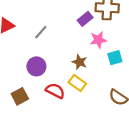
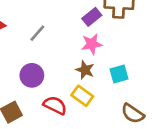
pink star: (98, 40) -> (92, 44), moved
cyan square: (115, 58) -> (119, 74), moved

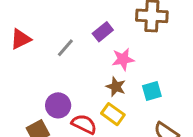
purple rectangle: (92, 17) -> (103, 32), moved
purple circle: (32, 75) -> (58, 105), moved

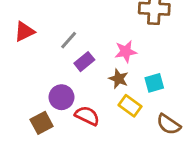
purple rectangle: (103, 32) -> (84, 62), moved
yellow rectangle: (113, 114) -> (130, 106), moved

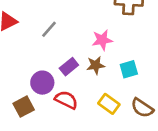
purple rectangle: (84, 62) -> (69, 67), moved
brown star: (119, 79) -> (96, 65), turned -30
yellow rectangle: (130, 106) -> (109, 104), moved

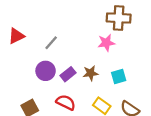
pink star: (102, 40) -> (106, 43), moved
purple circle: (42, 83) -> (46, 71), moved

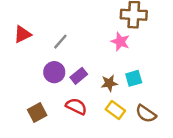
pink star: (106, 43) -> (120, 42), turned 30
brown star: (91, 73) -> (109, 83), moved

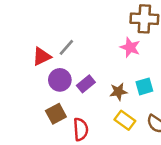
red triangle: (22, 34) -> (42, 57), moved
red semicircle: (76, 106) -> (81, 129), moved, turned 60
brown square: (37, 112) -> (56, 114), moved

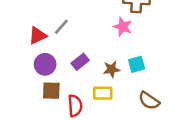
purple circle: (60, 80) -> (45, 64), moved
brown square: (56, 114) -> (51, 91), turned 30
yellow rectangle: (125, 120) -> (103, 93), moved, turned -36

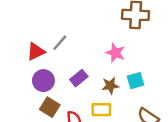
pink star: (123, 27) -> (115, 53), moved
brown square: (51, 91) -> (50, 107), turned 30

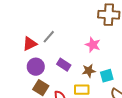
purple rectangle: (79, 78) -> (64, 65), turned 72
cyan square: (136, 81) -> (107, 76), moved

